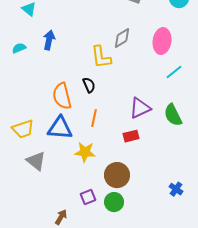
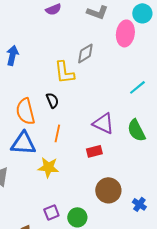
pink ellipse: (162, 41) -> (125, 33), moved
purple triangle: (140, 108) -> (103, 123), turned 50
brown circle: (117, 175) -> (108, 190), moved

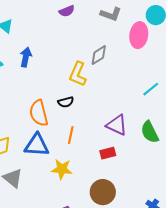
yellow L-shape: (64, 72) -> (78, 74), turned 30
black semicircle: (52, 100) -> (66, 102), turned 98
brown circle: (108, 190) -> (103, 192), moved

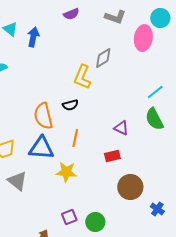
blue arrow: (26, 57) -> (33, 37), moved
purple triangle: (117, 125) -> (121, 128), size x0.7
green semicircle: (150, 132) -> (154, 119), moved
brown circle: (103, 192) -> (130, 187), moved

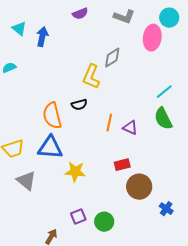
orange line: (75, 138) -> (109, 123), moved
red rectangle: (112, 156) -> (122, 165), moved

